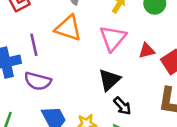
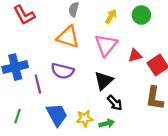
purple line: (34, 45) -> (38, 84), moved
purple semicircle: (38, 81) -> (62, 71), moved

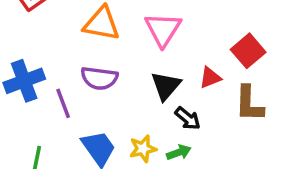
red triangle: (135, 55) -> (210, 78), moved

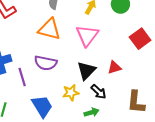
red square: (248, 51) -> (140, 39), moved
brown L-shape: (249, 104) -> (136, 102), moved
yellow star: (143, 149) -> (71, 93), moved

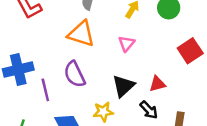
pink triangle: (87, 35) -> (126, 44), size x0.6
purple semicircle: (46, 63) -> (75, 74), turned 50
black arrow: (99, 92) -> (149, 110), moved

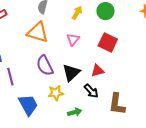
red square: (190, 51) -> (108, 43), moved, turned -30
purple semicircle: (75, 74) -> (45, 65), moved

